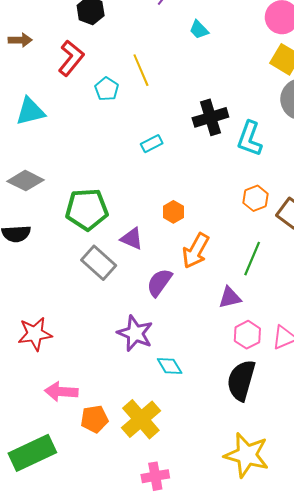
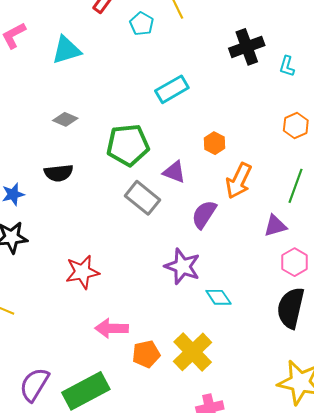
cyan L-shape: (250, 139) -> (287, 66), size x0.6
cyan rectangle: (152, 144) -> (172, 89), moved, size x1.5
gray diamond: (25, 181) -> (65, 119), size x0.7

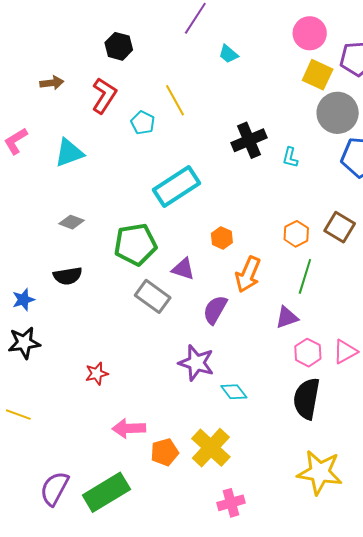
cyan rectangle: (172, 89) -> (176, 186), size x1.4
orange hexagon: (296, 125) -> (296, 234), moved
red star: (82, 272) -> (97, 374), size x0.7

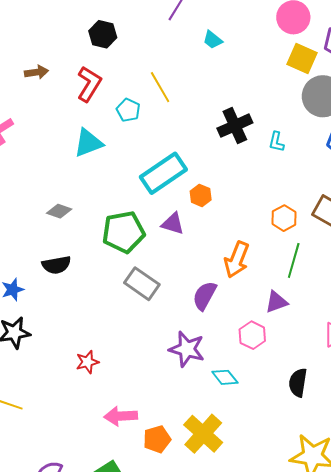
cyan triangle: (69, 153) -> (88, 143), moved
orange hexagon: (222, 238) -> (201, 195), moved
purple triangle: (183, 269) -> (173, 224), moved
pink hexagon: (308, 353) -> (252, 335), moved
black semicircle: (307, 399) -> (298, 383), size x0.7

